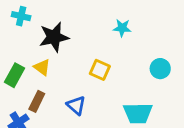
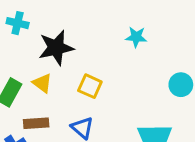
yellow square: (100, 70) -> (90, 86), moved
brown rectangle: (37, 101) -> (36, 123), turned 60

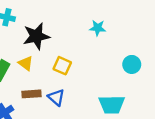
brown rectangle: (36, 123) -> (32, 94), moved

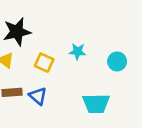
cyan star: (98, 28) -> (78, 52), moved

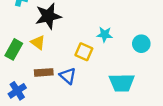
yellow square: (44, 63) -> (84, 52), moved

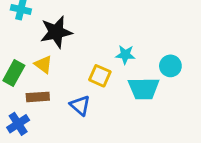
brown rectangle: (44, 72) -> (38, 97), moved
cyan trapezoid: (122, 83) -> (144, 88), moved

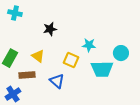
black star: (56, 32) -> (50, 29), moved, size x0.6
yellow triangle: (43, 65) -> (38, 56), moved

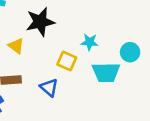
black star: (50, 29) -> (40, 22), size x1.6
yellow triangle: (38, 56) -> (16, 46), moved

